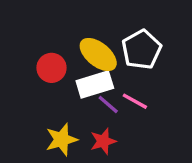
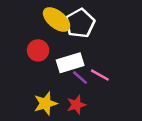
white pentagon: (142, 50) -> (80, 23), moved
yellow ellipse: (98, 55) -> (57, 20), moved

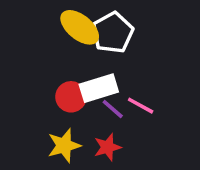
red circle: (38, 50) -> (71, 97), moved

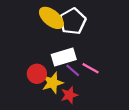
red circle: (71, 97) -> (37, 74), moved
yellow star: (64, 145) -> (53, 83), moved

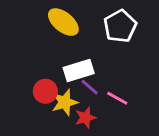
white pentagon: (73, 21) -> (120, 26), moved
pink line: (91, 68) -> (117, 98), moved

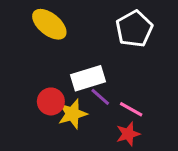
yellow ellipse: (63, 22) -> (49, 24), moved
red star: (85, 118) -> (128, 134), moved

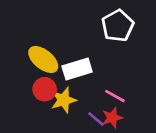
yellow ellipse: (49, 24) -> (43, 59), moved
purple line: (100, 97) -> (96, 119), moved

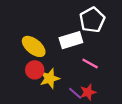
white rectangle: (77, 69) -> (71, 40), moved
pink line: (115, 96) -> (90, 64), moved

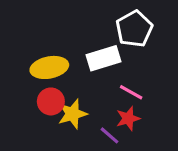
yellow ellipse: (34, 46) -> (49, 67), turned -50
red star: (88, 92) -> (128, 118), moved

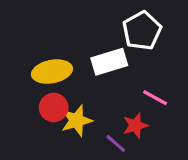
pink line: (131, 92) -> (155, 98), moved

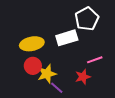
pink line: (155, 98) -> (95, 60), turned -49
purple line: (116, 143) -> (57, 88), moved

